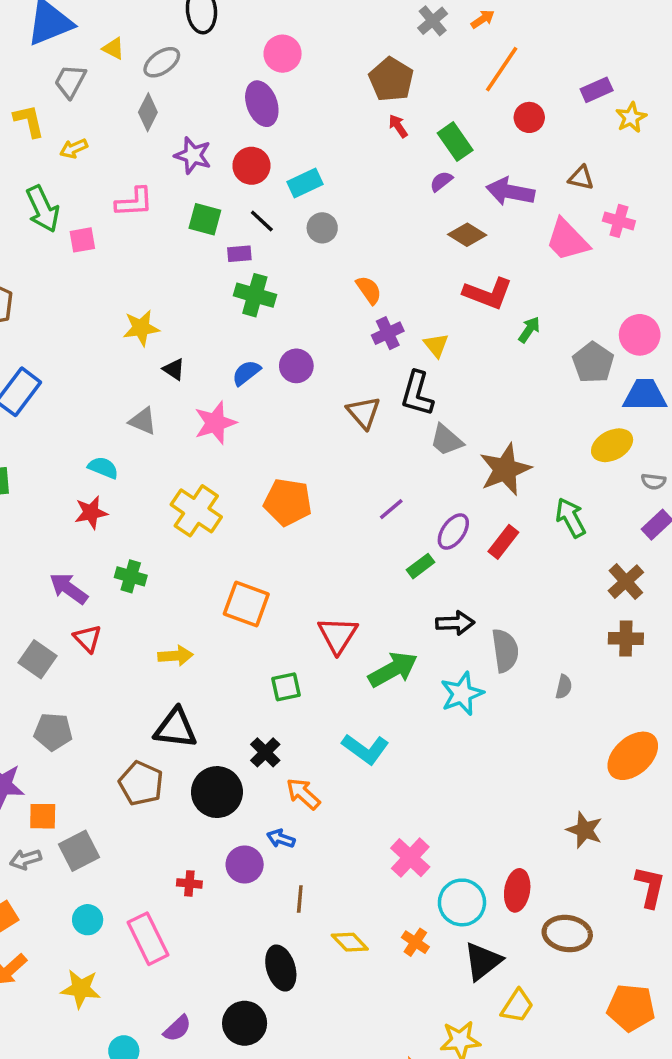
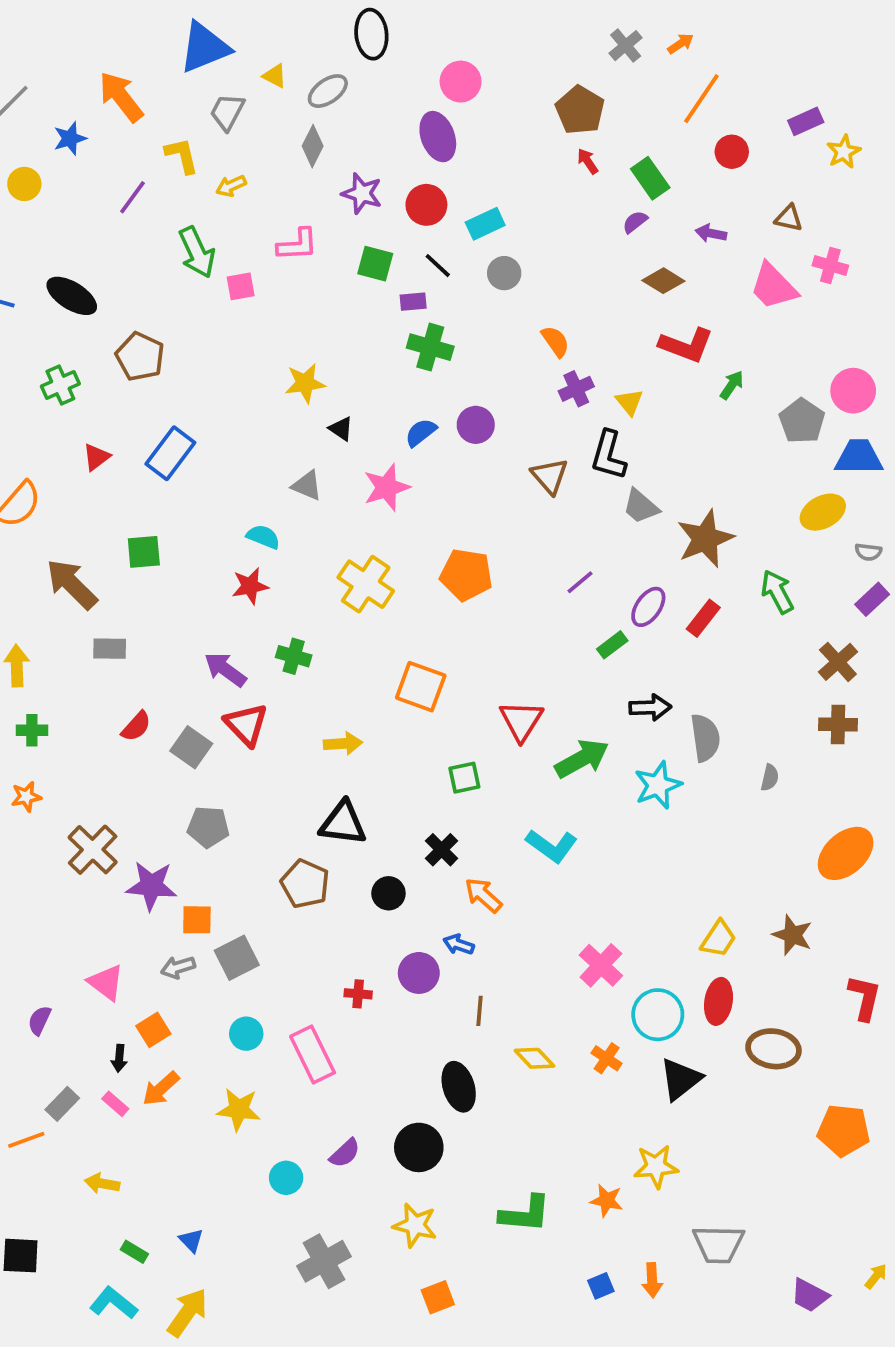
purple arrow: (510, 192) -> (711, 233), size x0.6
red triangle: (88, 638) -> (246, 724), size x1.4
black circle: (217, 792) -> (388, 893), size x0.6
yellow trapezoid: (517, 1006) -> (718, 939), moved

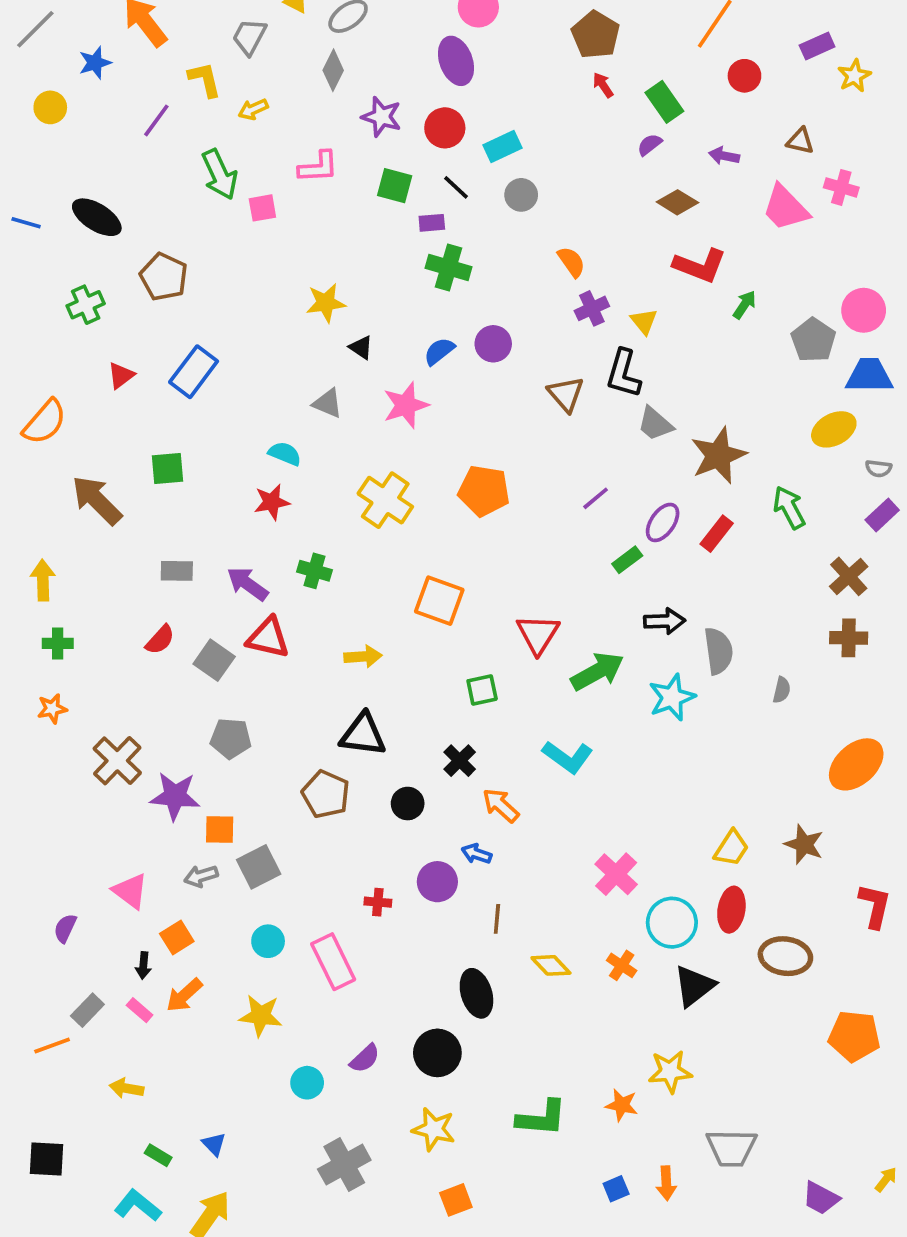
gray rectangle: (110, 649) -> (177, 571), moved
red triangle: (246, 724) -> (268, 638), turned -33

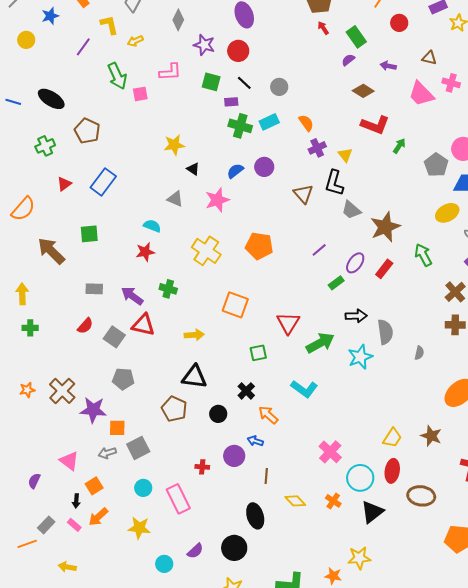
cyan rectangle: (503, 146) -> (269, 122), moved
orange star: (52, 709) -> (27, 390), moved

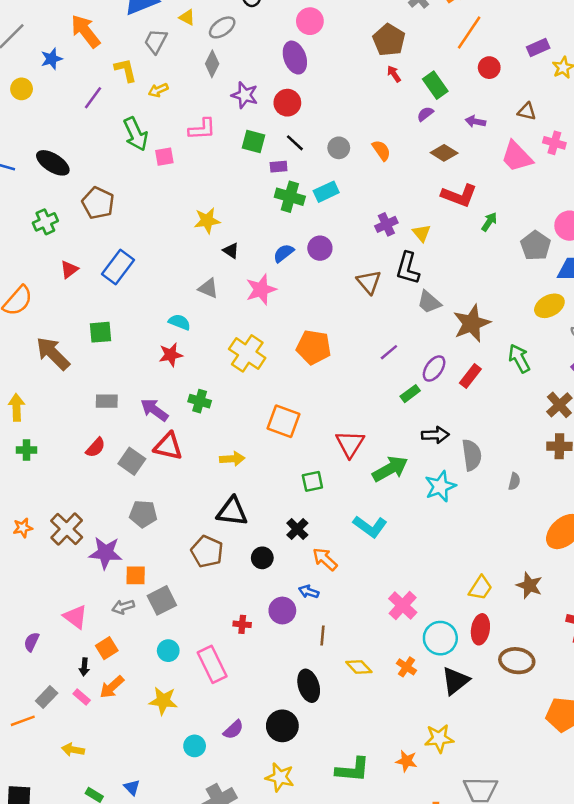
orange semicircle: (306, 123) -> (381, 150), moved

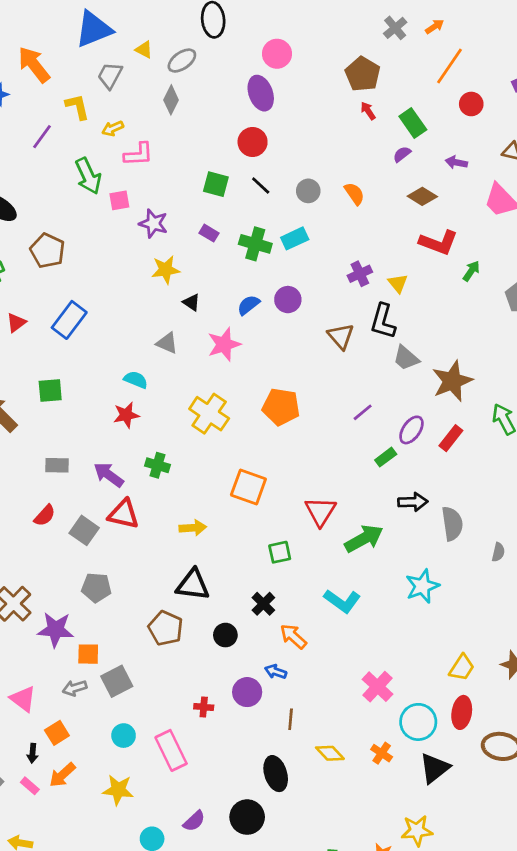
purple star: (245, 95) -> (153, 223), moved
pink L-shape: (202, 129) -> (138, 154), moved
purple rectangle: (279, 167) -> (209, 233), moved, turned 36
cyan star: (440, 486) -> (422, 586), moved

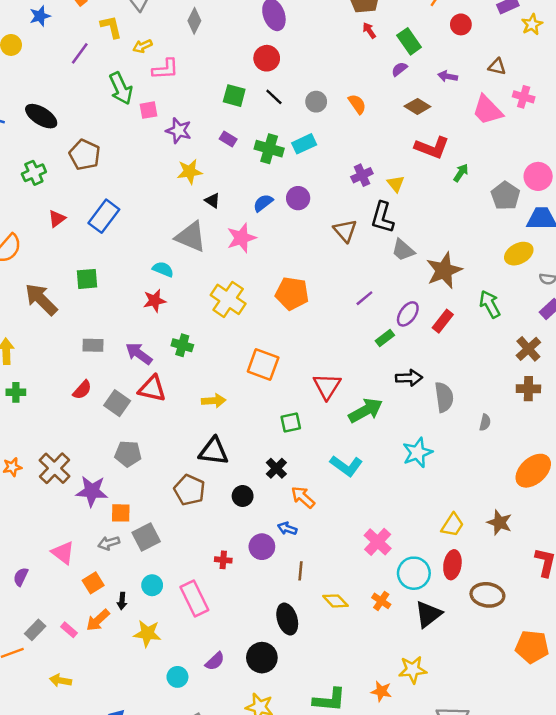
gray triangle: (167, 343) -> (191, 237), size x1.6
black arrow: (33, 753) -> (122, 601), moved

